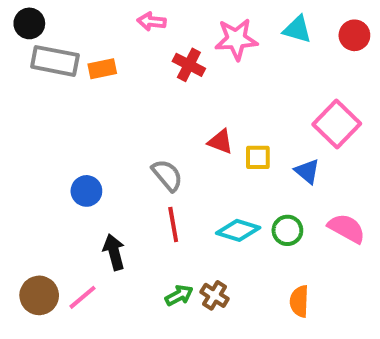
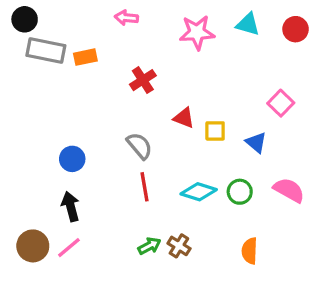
red cross: (189, 65) -> (143, 80), moved, turned 30
pink square: (337, 124) -> (281, 103), size x0.7
black arrow: (114, 252) -> (71, 207), moved

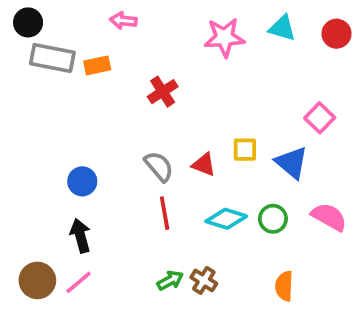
pink arrow: (126, 18) -> (123, 21), moved
red triangle: (184, 118) -> (204, 165), moved
blue triangle: (256, 142) -> (292, 163), size x1.4

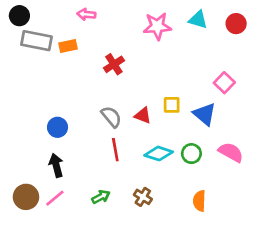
green arrow: (170, 280) -> (101, 197), moved

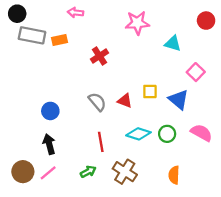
cyan triangle: (198, 20) -> (173, 43), moved
red line: (115, 150) -> (101, 142), moved
brown cross: (143, 197) -> (125, 172), size x1.5

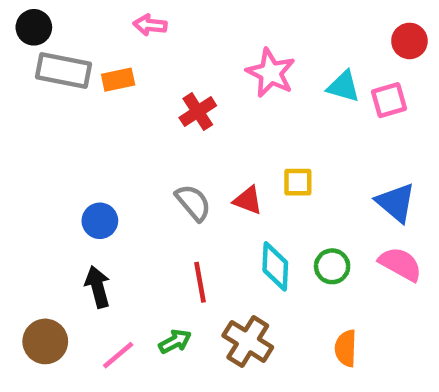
pink star: (137, 23) -> (271, 73), moved, turned 30
pink square: (196, 72) -> (389, 100), moved, turned 30
blue triangle: (179, 100) -> (396, 203), moved
cyan diamond: (138, 134) -> (275, 266), turned 75
pink line: (48, 173) -> (118, 355), moved

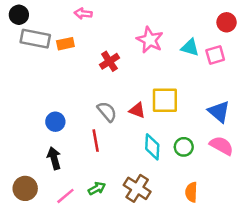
yellow square: (298, 182) -> (165, 100), size x1.6
red line: (200, 282) -> (96, 141), moved

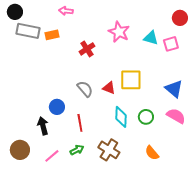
blue circle: (55, 122) -> (57, 107), moved
red line: (96, 141) -> (80, 123), moved
orange semicircle: (191, 192) -> (152, 153), turned -42

